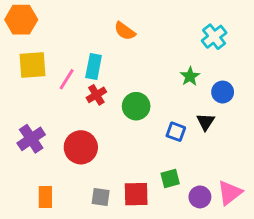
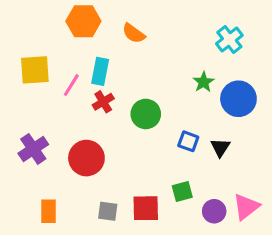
orange hexagon: (21, 20) -> (83, 21), moved
blue circle: (223, 92) -> (238, 99), size x1.5
black triangle: (206, 122) -> (220, 147), moved

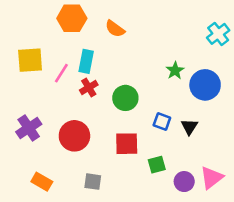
cyan cross: (229, 39) -> (218, 34), moved
red square: (146, 208) -> (127, 144), moved
orange rectangle: (48, 211) -> (42, 182), turned -60

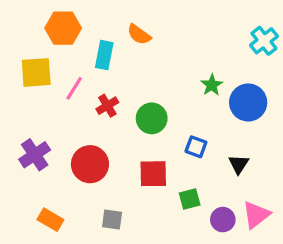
orange hexagon: (72, 18) -> (63, 28), moved
cyan rectangle: (86, 61) -> (104, 55), moved
black triangle: (189, 127) -> (239, 164), moved

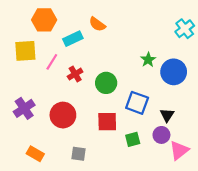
cyan rectangle: (104, 55) -> (73, 39), turned 54
blue square: (196, 147) -> (137, 103), size x1.5
purple circle: (223, 220) -> (161, 135), moved

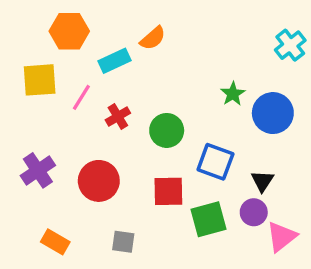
orange semicircle: (97, 24) -> (153, 38), turned -77
green square: (133, 139) -> (208, 219), size x1.5

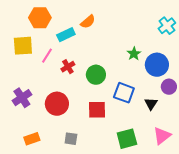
purple circle: (254, 212) -> (169, 87), moved
green square: (208, 219) -> (127, 139), moved
orange rectangle: (55, 242) -> (32, 139), turned -49

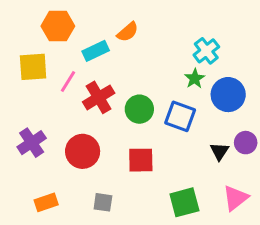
cyan cross: (167, 26) -> (206, 51), moved
red cross: (68, 67) -> (99, 97), size x1.5
purple circle: (169, 87) -> (246, 143), moved
blue square: (124, 93) -> (180, 116), moved

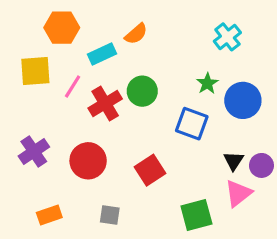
cyan cross: (206, 51) -> (227, 37), moved
green circle: (139, 109) -> (142, 91), moved
purple circle: (246, 143) -> (261, 165), moved
red square: (141, 160) -> (150, 170), turned -32
pink triangle: (235, 198) -> (238, 193), moved

